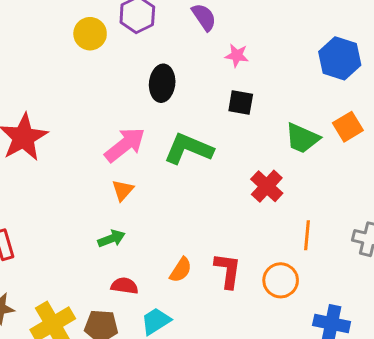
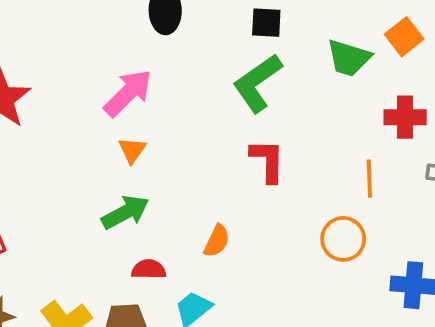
green L-shape: (188, 149) -> (257, 83), moved, turned -51
red cross: (267, 186) -> (405, 117), moved, turned -36
green arrow: (111, 239) -> (125, 212), size x1.4
red L-shape: (228, 271) -> (268, 161), moved

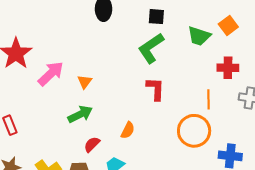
pink arrow: (128, 93) -> (51, 74), moved
orange circle: (343, 239) -> (194, 131), size x1.4
red semicircle: (149, 269) -> (92, 144), turned -48

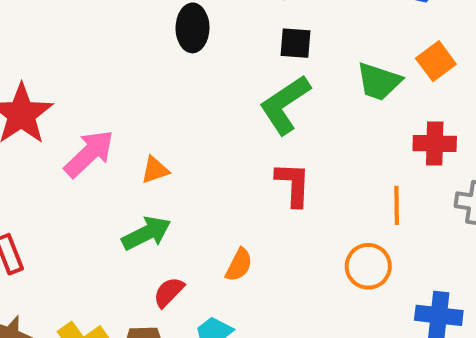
orange triangle: (85, 82) -> (155, 170), turned 35
orange circle: (194, 131) -> (368, 266), size x0.7

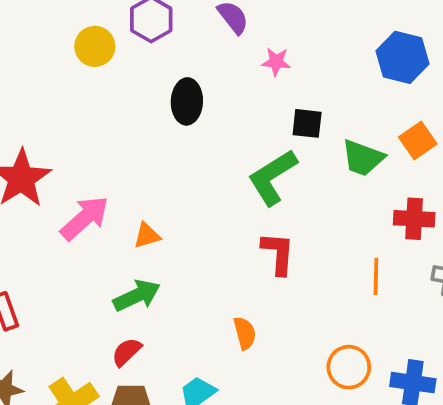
black square: (295, 43) -> (307, 123), moved
orange semicircle: (239, 265) -> (245, 333), moved, turned -44
orange circle: (368, 266) -> (349, 367), moved
red semicircle: (169, 292) -> (127, 352), moved

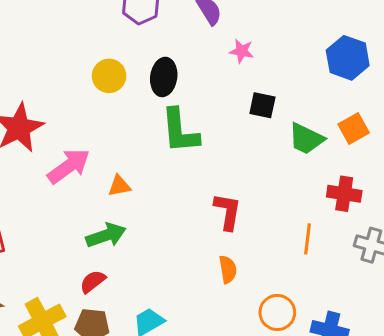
yellow circle: (95, 46) -> (109, 76), moved
green L-shape: (272, 177) -> (180, 131), moved, turned -69
orange semicircle: (245, 333) -> (228, 269), moved

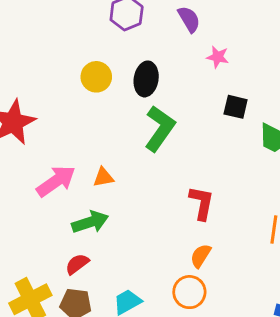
green L-shape: (180, 131) -> (160, 129), turned -141
pink arrow: (69, 166) -> (56, 181), moved
orange semicircle: (228, 269) -> (201, 256), turned -140
orange circle: (277, 312) -> (189, 292), moved

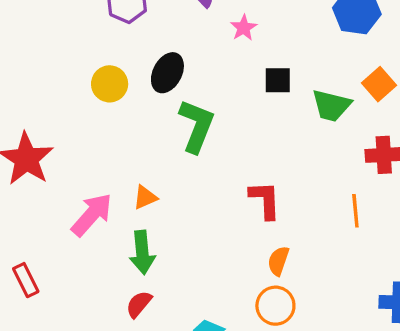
pink star: (218, 57) -> (244, 28), turned -30
black ellipse: (146, 79) -> (167, 73), turned 32
green arrow: (90, 222) -> (142, 252), turned 116

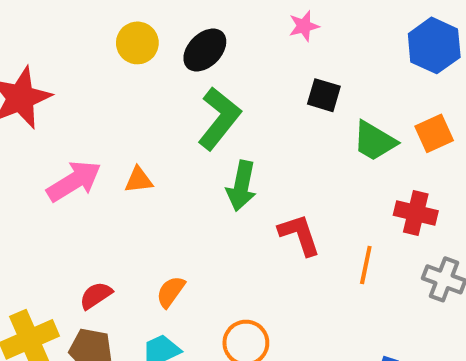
red L-shape: (265, 200) -> (299, 235), moved, turned -33
green arrow: (142, 252) -> (241, 186), moved
orange semicircle: (278, 261) -> (171, 292), moved

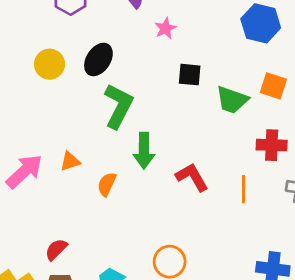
orange square: (434, 133) -> (273, 86), turned -36
orange semicircle: (171, 292) -> (107, 184), moved

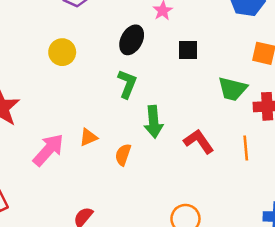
black ellipse: (98, 59) -> (132, 40), moved
green trapezoid: (232, 100) -> (232, 89), moved
green L-shape: (118, 106) -> (127, 84), size x0.7

